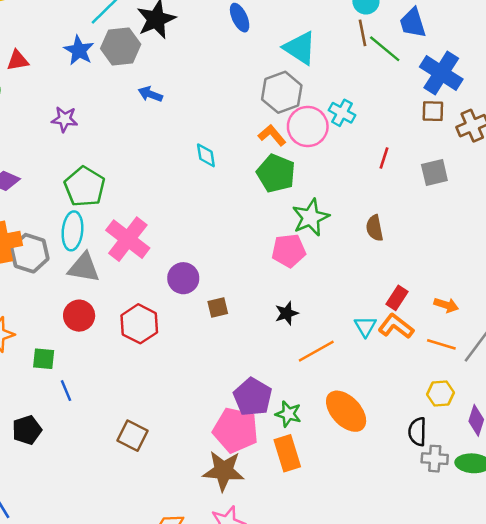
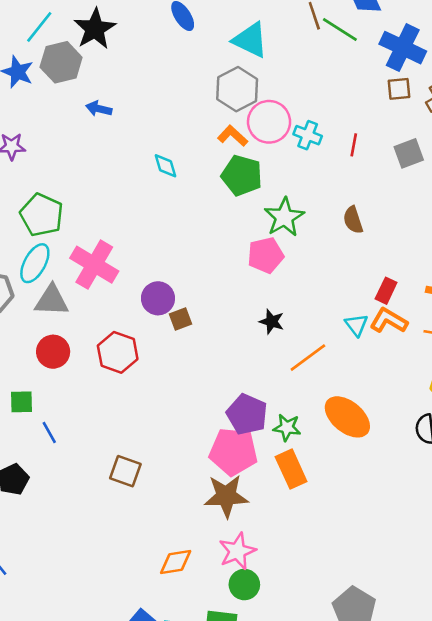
cyan cross: (342, 113) -> (308, 135), moved
cyan ellipse: (72, 231) -> (35, 263), turned 30
brown square: (218, 307) -> (180, 319), moved
black star: (287, 313) -> (272, 322), turned -30

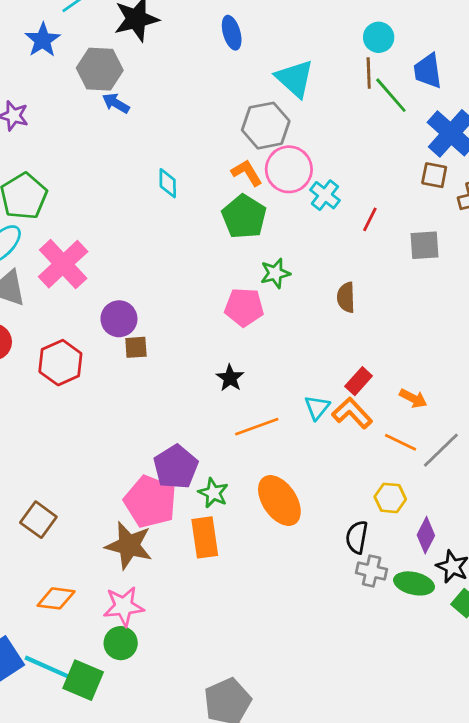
gray hexagon: (61, 62) -> (100, 69), moved
green star: (284, 217) -> (275, 273), size x0.7
brown square: (125, 471) -> (38, 520), moved

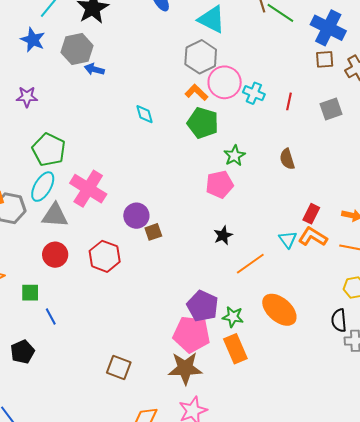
black star: (230, 378) -> (223, 235), turned 30

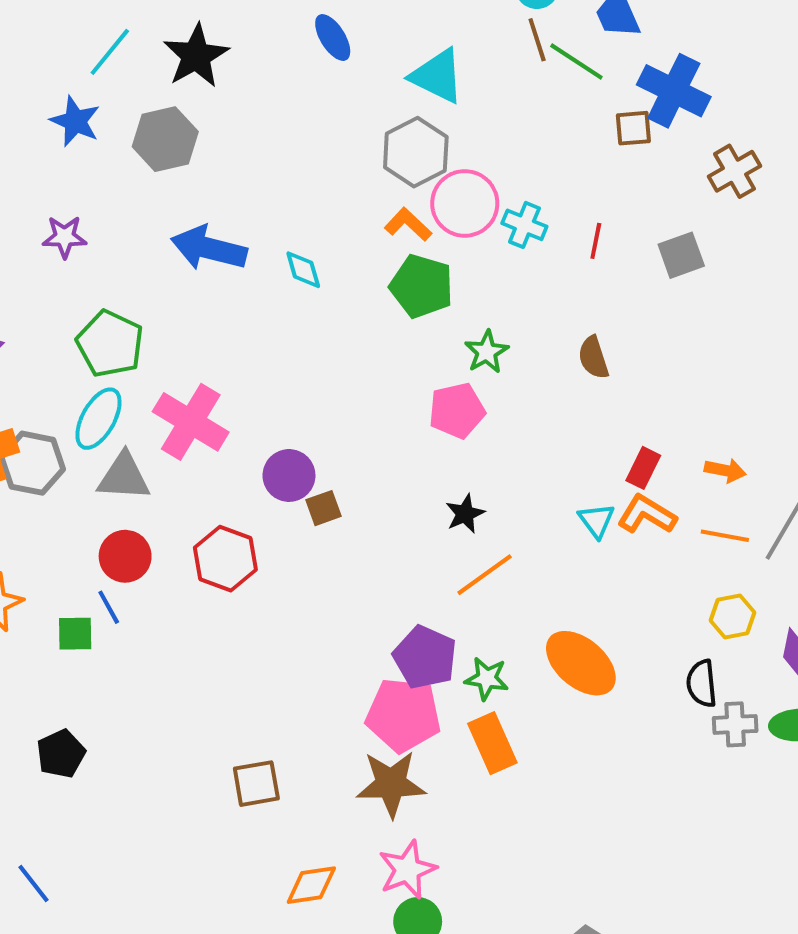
brown square: (325, 59) -> (633, 128), moved
blue arrow: (94, 69) -> (209, 248), moved, size x1.8
orange line: (250, 264) -> (485, 575), moved
blue line: (51, 316) -> (109, 607), moved
brown square: (119, 367) -> (256, 784), turned -30

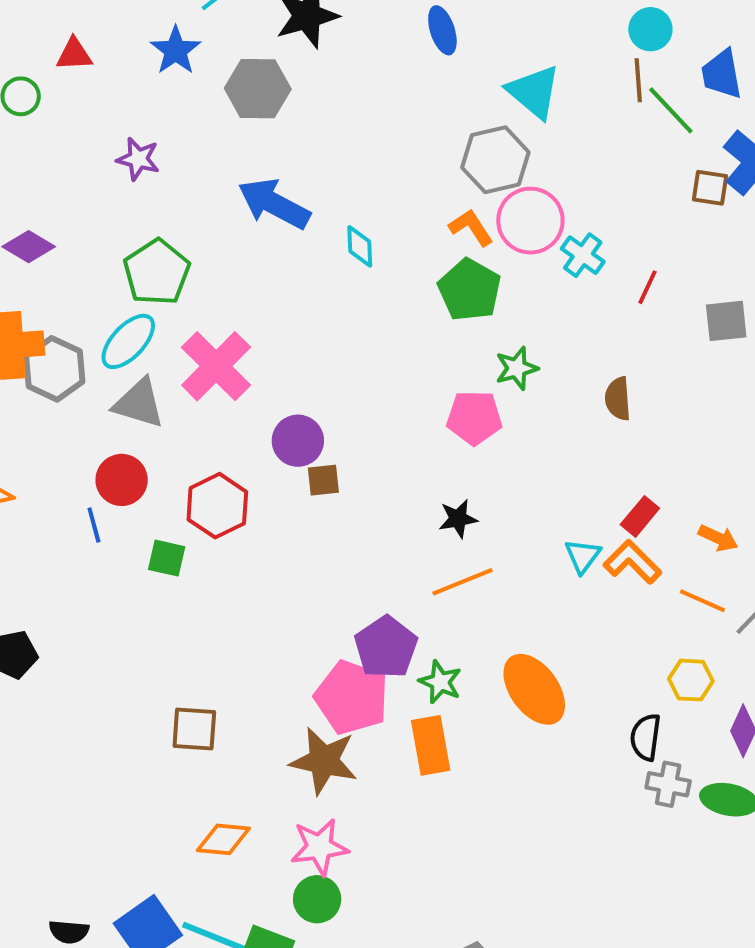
green square: (75, 634) -> (167, 558), moved

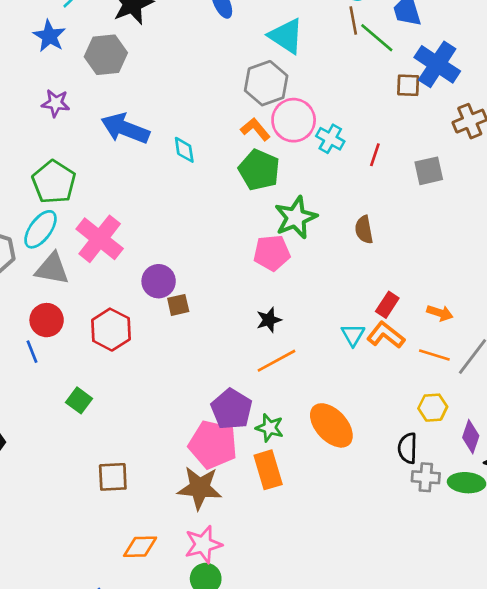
purple star: (138, 159) -> (56, 103), moved
green star: (517, 368) -> (296, 217), size x1.5
green square: (167, 558) -> (79, 400), moved, turned 30

